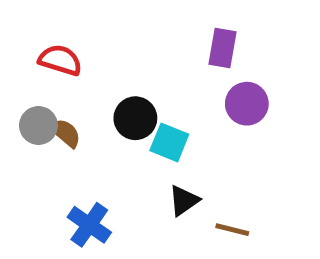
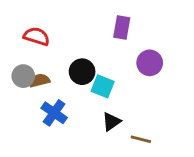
purple rectangle: (223, 48) -> (122, 28), moved
brown semicircle: (65, 133) -> (39, 80), turned -54
blue cross: (89, 225) -> (54, 113), moved

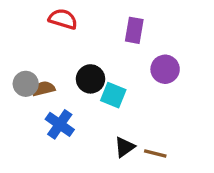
red semicircle: (36, 36) -> (63, 19), moved
black triangle: (111, 122) -> (125, 147), moved

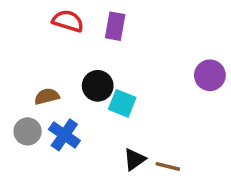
purple rectangle: (134, 30) -> (115, 26), moved
purple circle: (165, 69) -> (210, 75), moved
gray circle: (26, 84) -> (28, 131), moved

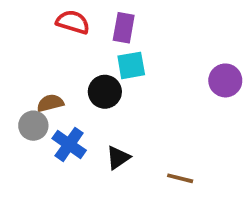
cyan square: (122, 103) -> (131, 65), moved, turned -32
gray circle: (28, 131) -> (33, 126), moved
black triangle: (134, 159) -> (118, 158), moved

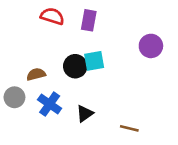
cyan square: (131, 65) -> (94, 61), moved
purple circle: (225, 80) -> (151, 46), moved
gray circle: (33, 126) -> (14, 97), moved

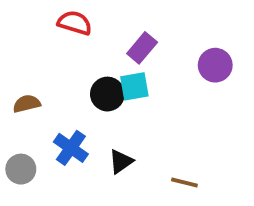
purple rectangle: (89, 20) -> (142, 48), moved, turned 30
brown semicircle: (36, 74) -> (27, 104), moved
gray circle: (14, 97) -> (21, 169), moved

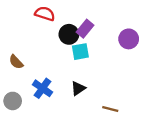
black circle: (107, 94) -> (69, 34), moved
brown semicircle: (27, 104) -> (16, 62), turned -119
black triangle: (121, 161) -> (78, 88), moved

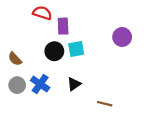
purple rectangle: (85, 29) -> (63, 26), moved, turned -42
black circle: (69, 34) -> (54, 51), moved
gray circle: (13, 101) -> (17, 85), moved

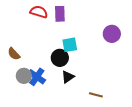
purple rectangle: (63, 26) -> (60, 14), moved
black circle: (54, 51) -> (60, 58), moved
gray circle: (17, 85) -> (24, 76), moved

